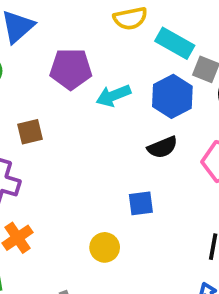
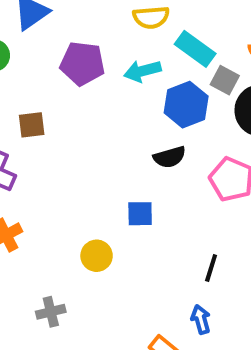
cyan arrow: (113, 96) -> (142, 71), moved

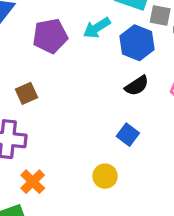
blue square: (140, 214) -> (128, 135), turned -35

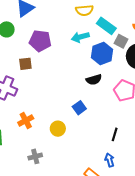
purple pentagon: (50, 36) -> (40, 41), moved
orange cross: (33, 182) -> (26, 121), moved

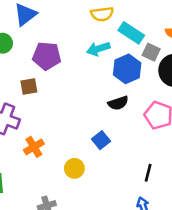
orange cross: (26, 121) -> (34, 147), moved

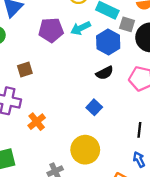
purple pentagon: (47, 56) -> (51, 30), moved
yellow circle: (74, 168) -> (85, 150), moved, size x1.6

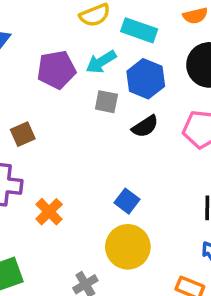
gray square: (127, 24) -> (106, 102), moved
blue square: (94, 107) -> (127, 201), moved

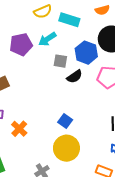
blue hexagon: (146, 79) -> (86, 53), moved
gray square: (106, 102) -> (60, 61), moved

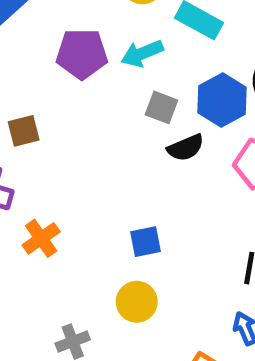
blue square: (65, 121) -> (146, 242), turned 32
yellow circle: (66, 148) -> (137, 302), size x0.7

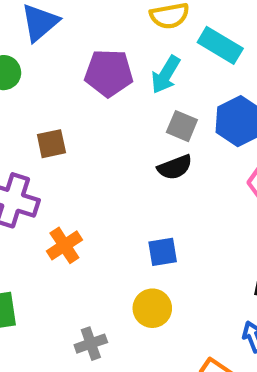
cyan arrow: (142, 53) -> (166, 75), turned -39
black semicircle: (186, 148) -> (175, 167), moved

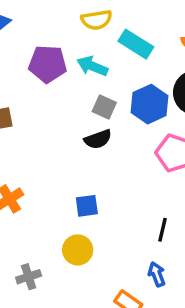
cyan arrow: (166, 75) -> (92, 66), turned 80

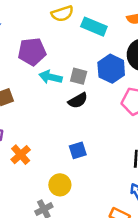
cyan arrow: (92, 66) -> (51, 77), moved
yellow circle: (78, 250) -> (60, 185), moved

